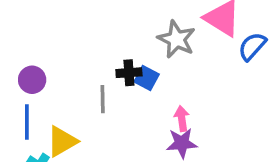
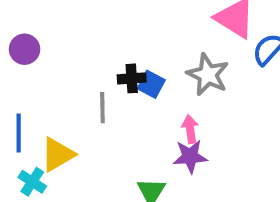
gray star: (176, 39) -> (208, 75), moved
purple circle: (32, 80) -> (25, 49), moved

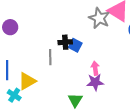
gray star: (208, 75) -> (99, 18), moved

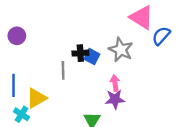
gray star: (99, 18) -> (121, 50), moved

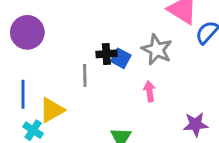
purple circle: (17, 36) -> (27, 32), size x1.5
purple star: (115, 99) -> (196, 124), moved

